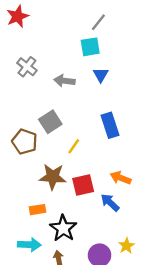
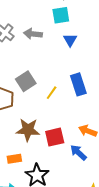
gray arrow: (64, 81) -> (33, 34), moved
yellow line: (74, 146) -> (52, 93), moved

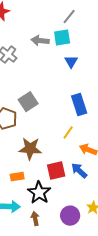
gray arrow: (33, 34) -> (40, 41), moved
yellow line: (52, 93) -> (68, 133), moved
red square: (55, 137) -> (56, 171), moved

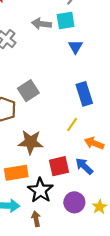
orange rectangle: (17, 177) -> (16, 173), size x1.5
purple circle: (70, 216) -> (74, 202), moved

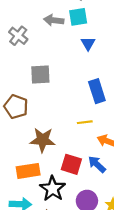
gray square: (28, 91) -> (40, 74), moved, turned 30
yellow line: (72, 125) -> (85, 122), turned 48
red square: (59, 166) -> (71, 164), turned 30

